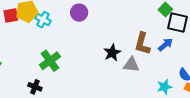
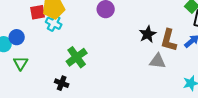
cyan cross: (43, 20) -> (54, 23), moved
black star: (112, 53) -> (148, 34), moved

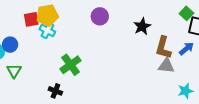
black star: (148, 34) -> (142, 26), moved
gray triangle: (158, 61) -> (166, 66), moved

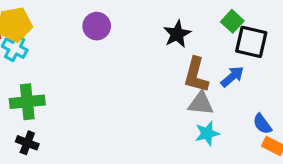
black star: (142, 26) -> (177, 34), moved
green cross: (71, 65) -> (27, 102), moved, turned 30
cyan star: (185, 91) -> (207, 133), moved

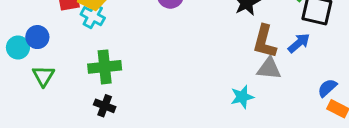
blue semicircle: (262, 124) -> (327, 88), turned 84
cyan star: (207, 133) -> (242, 97), moved

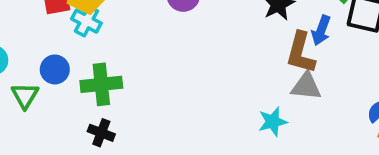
blue circle: (37, 37) -> (55, 69), moved
blue arrow: (299, 43) -> (321, 30), moved, turned 150

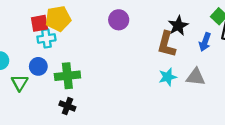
cyan cross: (86, 21) -> (46, 38), moved, turned -36
brown L-shape: (301, 53) -> (166, 44), moved
cyan star: (273, 122) -> (168, 77), moved

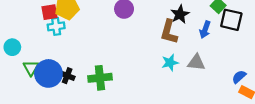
blue circle: (38, 66) -> (48, 73), moved, size x1.6
green cross: (67, 76) -> (100, 78), moved
black cross: (67, 106) -> (67, 76), moved

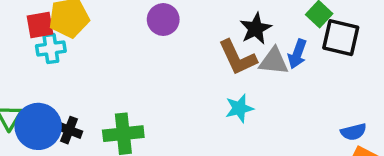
brown L-shape: (169, 32) -> (238, 58), turned -40
gray triangle: (196, 63) -> (274, 61), moved
blue semicircle: (239, 77) -> (353, 132), turned -152

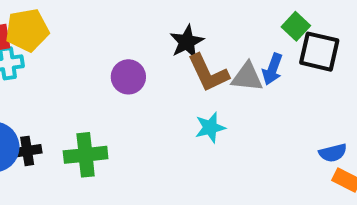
purple circle: (163, 20) -> (128, 77), moved
black star: (256, 29) -> (187, 42), moved
black cross: (69, 130) -> (27, 151), turned -30

